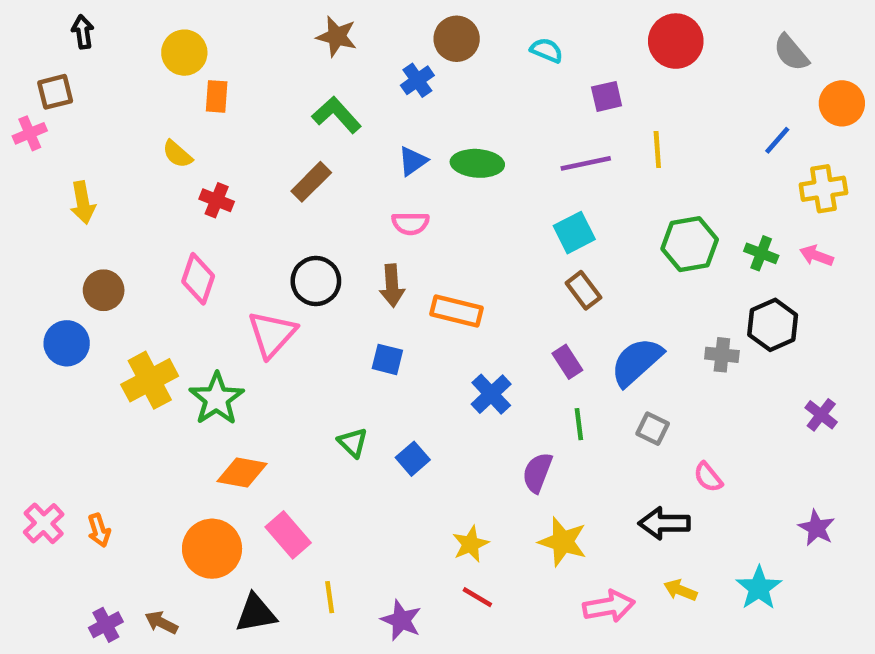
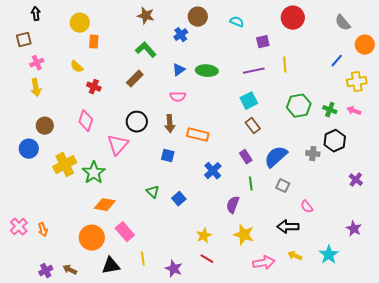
pink cross: (30, 133) -> (37, 63), moved

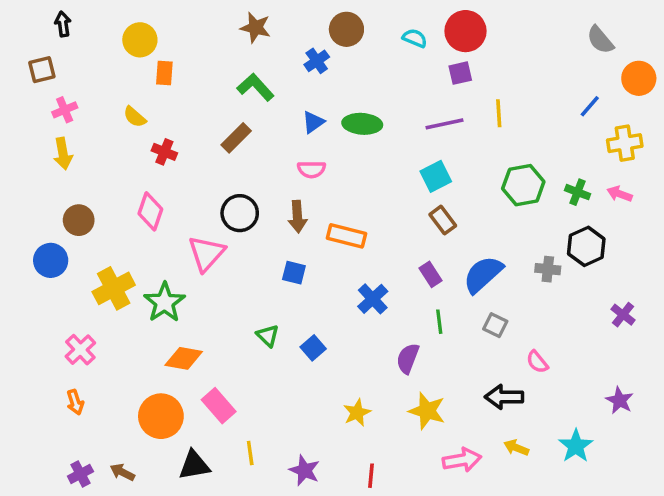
red circle: (293, 18) -> (466, 31), moved
pink cross: (19, 227) -> (80, 350), moved
red line: (207, 259) -> (371, 476), moved, turned 64

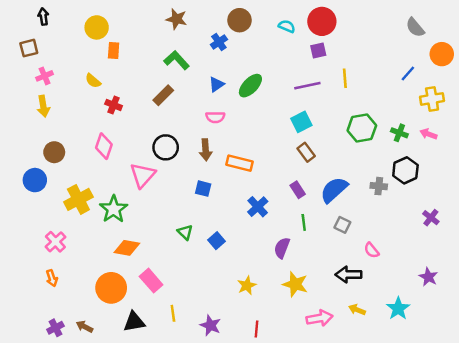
green ellipse: (362, 124) -> (250, 86), turned -50

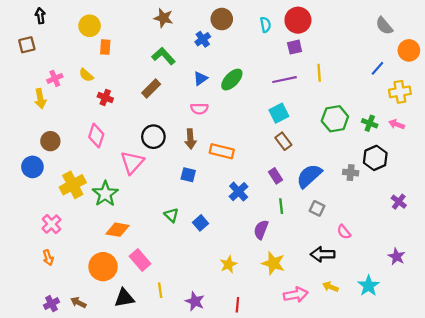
cyan semicircle: (287, 26) -> (265, 25), turned 56
pink cross: (45, 76) -> (55, 78), moved

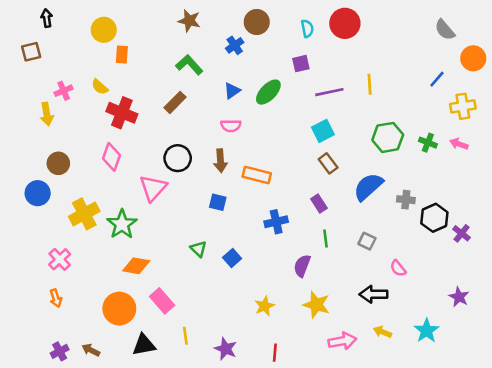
purple square: (295, 47) -> (301, 64), moved
red cross: (105, 97) -> (122, 113), size x1.6
black hexagon: (375, 158) -> (434, 218), moved
blue semicircle: (309, 176) -> (368, 187), moved
blue cross: (239, 192) -> (276, 222), turned 30

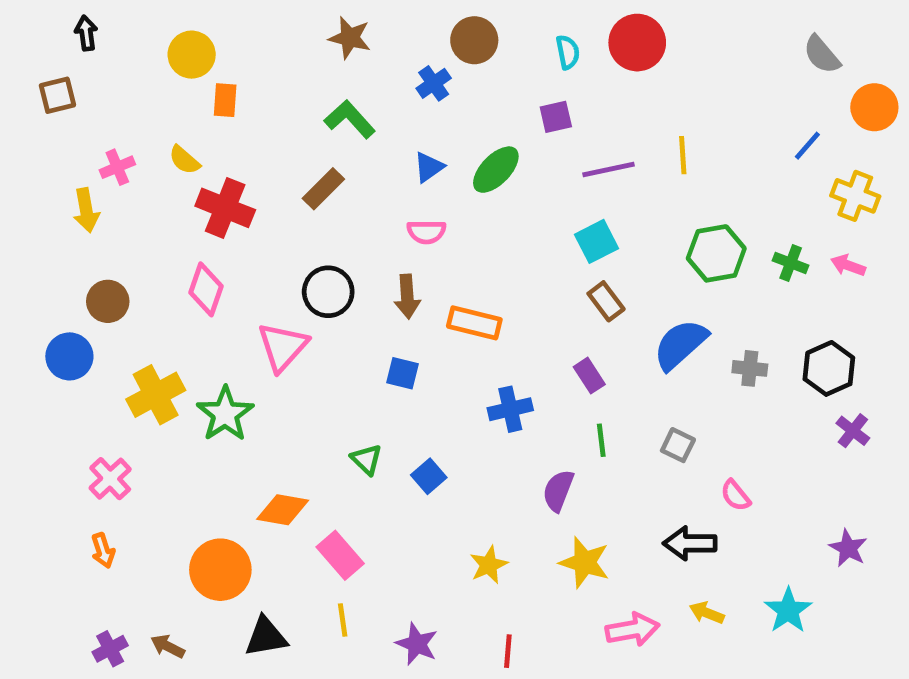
yellow cross: (463, 106) -> (855, 196), turned 30
black hexagon: (434, 218) -> (829, 368), moved
orange diamond: (136, 266) -> (283, 510), moved
pink rectangle: (162, 301) -> (340, 555), moved

